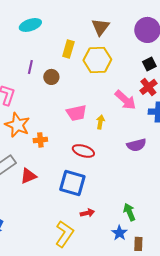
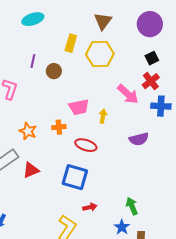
orange star: (17, 125) -> (28, 131), moved, size x0.7
orange cross: (40, 140) -> (59, 127), moved

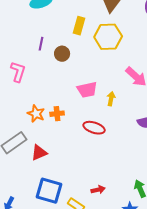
orange cross: (59, 127) -> (57, 114), moved
blue square: (75, 177) -> (49, 191), moved

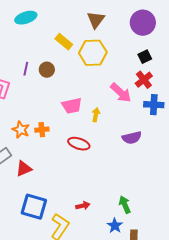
yellow rectangle: (79, 26) -> (64, 42), turned -66
purple line: (41, 44) -> (26, 69), moved

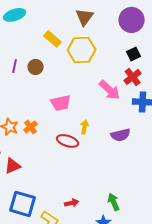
yellow arrow: (96, 115) -> (85, 127), moved
orange cross: (42, 130) -> (31, 127), turned -32

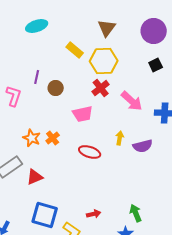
brown circle: (36, 67) -> (56, 88), moved
red cross: (133, 77) -> (101, 88), moved
yellow arrow: (85, 127) -> (120, 138), moved

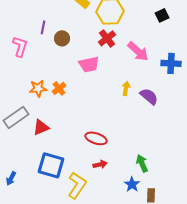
orange star: (32, 138) -> (38, 88), turned -30
purple semicircle: (143, 146) -> (149, 96), turned -126
red ellipse: (90, 152) -> (96, 138), moved

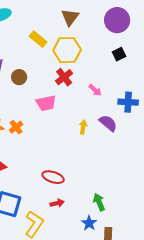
pink arrow: (138, 51) -> (95, 90), size x0.6
purple semicircle: (149, 96) -> (108, 123), moved

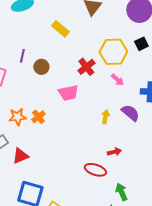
yellow hexagon: (67, 50) -> (113, 52), moved
red ellipse: (53, 177) -> (95, 170), moved
red arrow: (57, 203) -> (114, 152), moved

